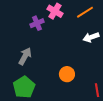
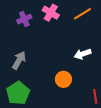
purple cross: (37, 23) -> (24, 19), moved
white arrow: (91, 37) -> (83, 54), moved

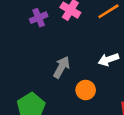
gray arrow: (19, 60) -> (61, 67), moved

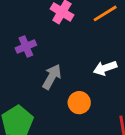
purple cross: (39, 18) -> (26, 47), moved

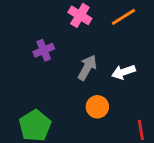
gray arrow: (52, 77) -> (87, 68), moved

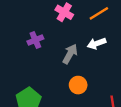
white arrow: (123, 72) -> (97, 43), moved

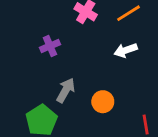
gray arrow: (70, 54) -> (66, 90), moved

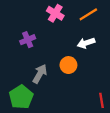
orange circle: (103, 102) -> (68, 65), moved

